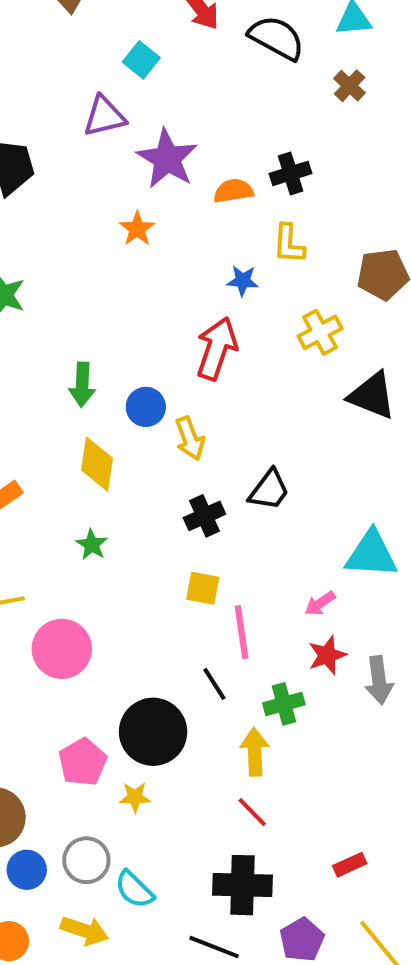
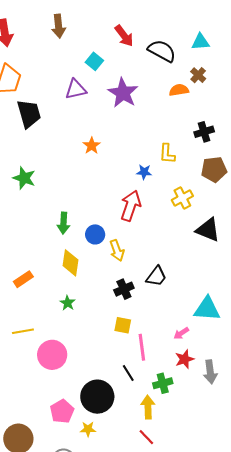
purple star: (167, 159) -> (123, 93), moved
black cross: (291, 173) -> (204, 132), moved
orange semicircle: (233, 191) -> (179, 90), moved

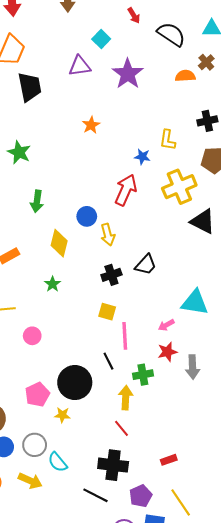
red arrow: (124, 36) -> (134, 15), size x0.7
yellow cross: (182, 198) -> (179, 187), size x1.5
green arrow: (63, 223) -> (37, 201), moved
pink circle: (52, 355) -> (32, 336), size x0.6

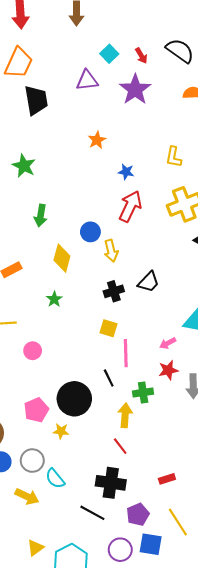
red arrow: (134, 15) -> (141, 56), moved
blue star: (142, 157) -> (126, 172), moved

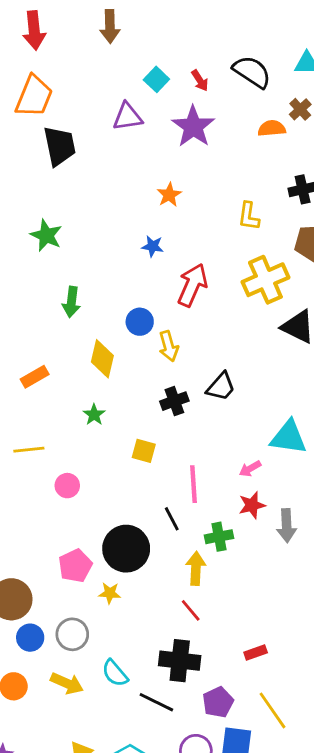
orange star: (97, 140) -> (169, 195), moved
blue star: (126, 172) -> (153, 246), moved
yellow square: (109, 328) -> (144, 451), moved
cyan semicircle: (55, 478) -> (115, 673), moved

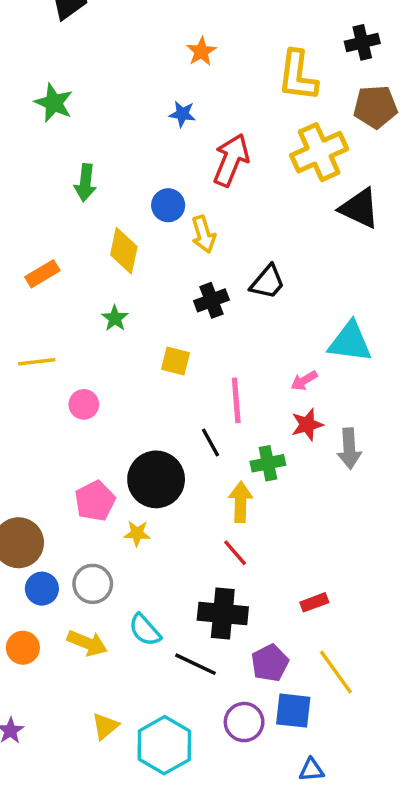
yellow L-shape: (249, 216) -> (298, 76), size x1.5

